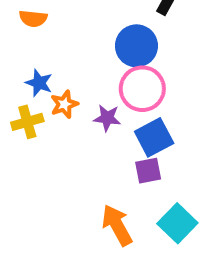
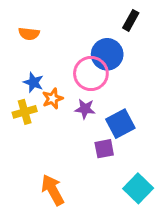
pink circle: (142, 89) -> (91, 73), moved
purple square: (148, 171) -> (104, 149), moved
orange arrow: (117, 225) -> (53, 190), moved

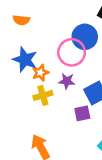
blue star: (33, 82) -> (25, 60), size x1.5
yellow cross: (25, 112) -> (43, 95), moved

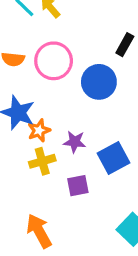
pink circle: (72, 52) -> (54, 61), moved
purple square: (82, 113) -> (78, 186), moved

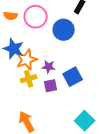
orange star: (39, 130) -> (27, 60), size x1.5
purple square: (78, 186) -> (51, 86), moved

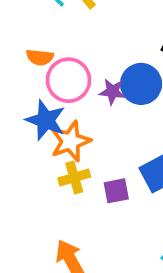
pink circle: (36, 17) -> (69, 80), moved
purple star: (49, 67) -> (112, 92), moved

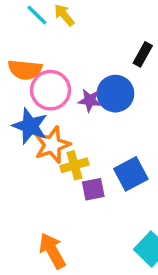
orange semicircle: (40, 57) -> (25, 70), size x1.4
yellow cross: (74, 177) -> (74, 165), moved

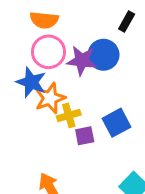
orange semicircle: (25, 70) -> (44, 20), moved
purple star: (90, 100) -> (82, 61), size x1.5

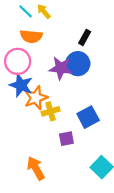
black rectangle: (127, 21) -> (85, 37), moved
pink circle: (49, 52) -> (18, 61), moved
purple square: (85, 136) -> (66, 139), moved

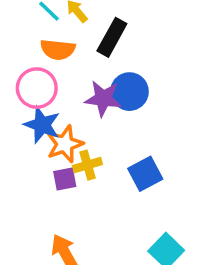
black rectangle: (85, 37) -> (112, 37), moved, size x1.5
purple square: (66, 139) -> (65, 179), moved

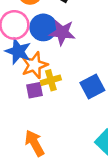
blue circle: (129, 92) -> (43, 27), moved

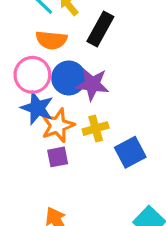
yellow cross: (51, 80) -> (96, 129), moved

